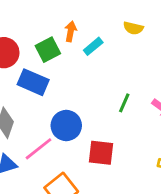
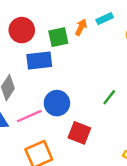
cyan rectangle: (93, 46) -> (105, 19), moved
blue rectangle: (33, 82) -> (39, 61), turned -45

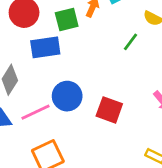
green line: (109, 97) -> (131, 42), moved
red square: (79, 133) -> (109, 110), moved

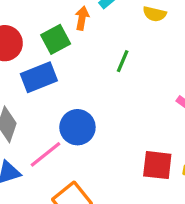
green line: (131, 42) -> (123, 61), moved
red square: (109, 110) -> (157, 165), moved

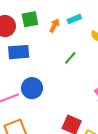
green square: (56, 39) -> (30, 19), moved

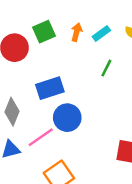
cyan rectangle: (74, 19) -> (101, 34), moved
blue rectangle: (19, 52) -> (50, 88), moved

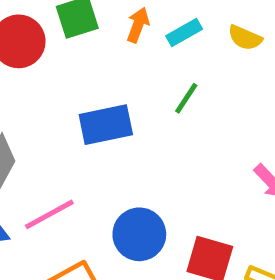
blue rectangle: (50, 88) -> (106, 125), moved
blue circle: (67, 118) -> (139, 234), moved

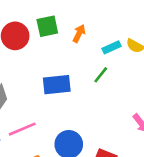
cyan rectangle: (184, 33) -> (111, 47), moved

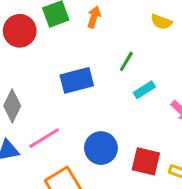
cyan rectangle: (111, 47) -> (144, 90), moved

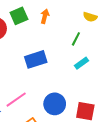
green line: (126, 61) -> (76, 39), moved

